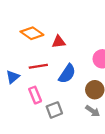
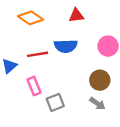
red triangle: (59, 42) -> (76, 16), moved
blue semicircle: (67, 74) -> (66, 46), moved, turned 54

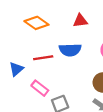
pink rectangle: (34, 86) -> (40, 88), turned -30

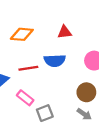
orange diamond: (36, 23) -> (22, 34), turned -30

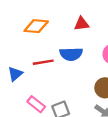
pink rectangle: (25, 98) -> (36, 104), moved

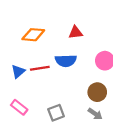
blue triangle: (15, 74) -> (18, 72), moved
pink rectangle: (36, 104) -> (19, 107), moved

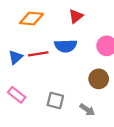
red triangle: (76, 33) -> (76, 16), turned -32
gray square: (56, 113) -> (55, 101), turned 35
gray arrow: (95, 114) -> (87, 110), moved

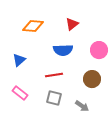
red line: (38, 54) -> (54, 75), moved

